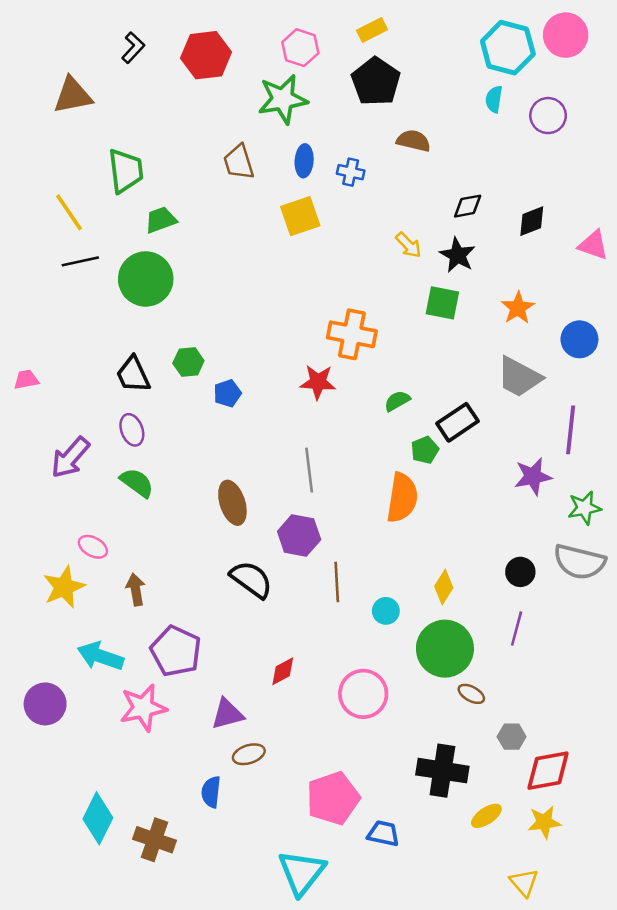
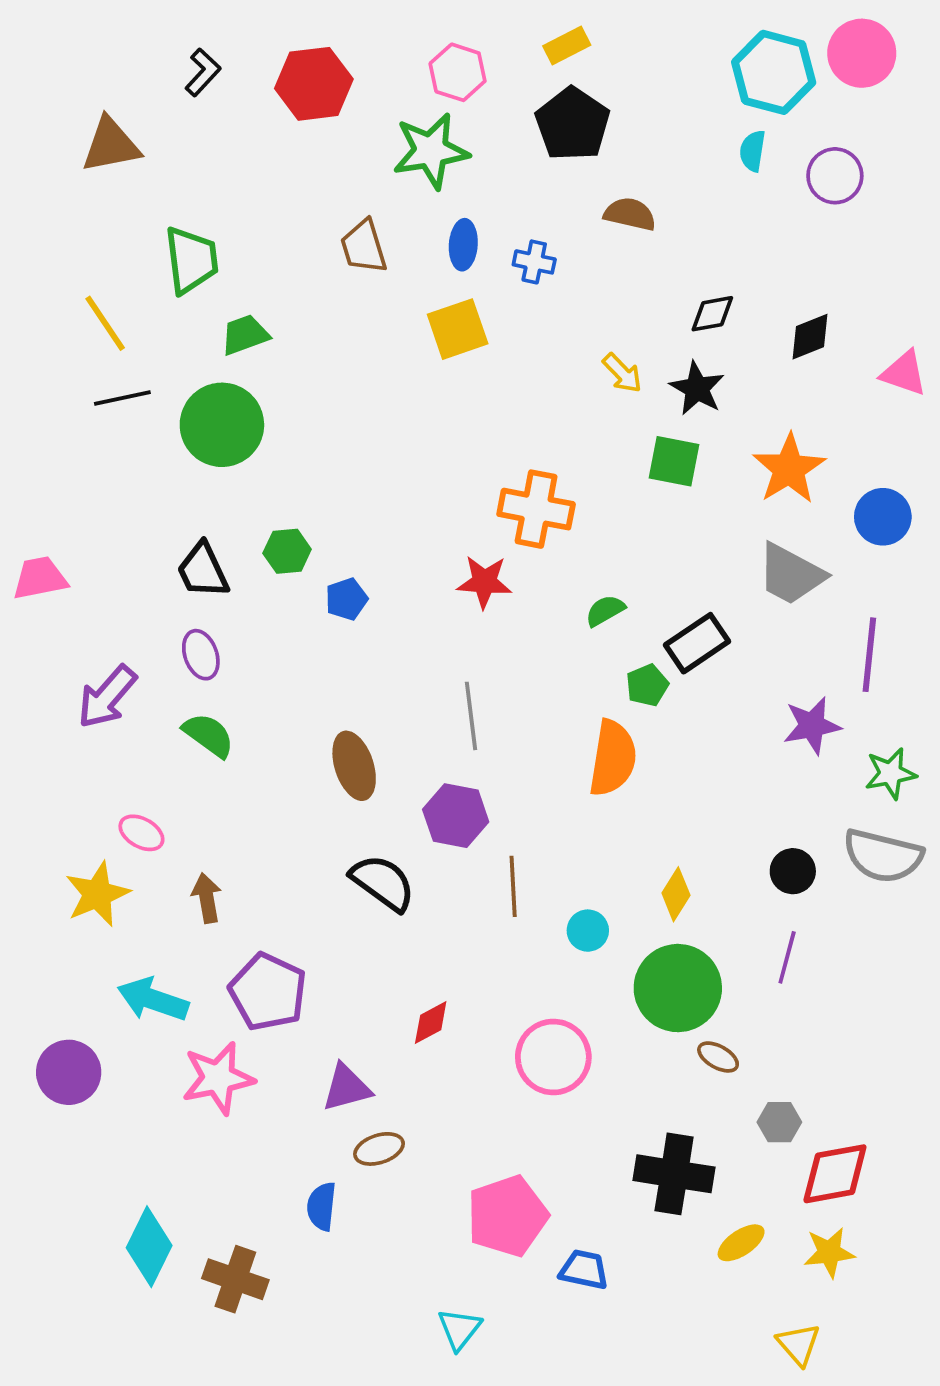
orange star: (518, 308) -> (789, 469), size x1.4
pink trapezoid: (26, 380) -> (40, 578), size x1.4
cyan triangle: (302, 872) -> (459, 1329), size x0.6

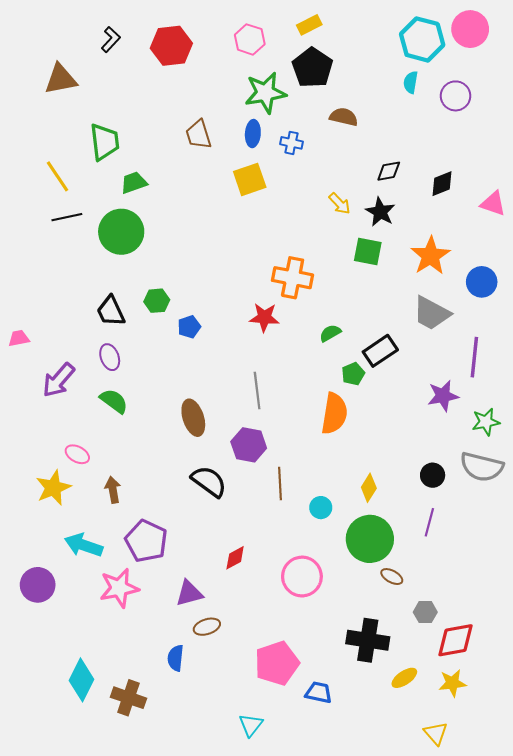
green star: (431, 151) -> (265, 93), moved
pink trapezoid: (40, 578) -> (19, 338), moved, size x0.7

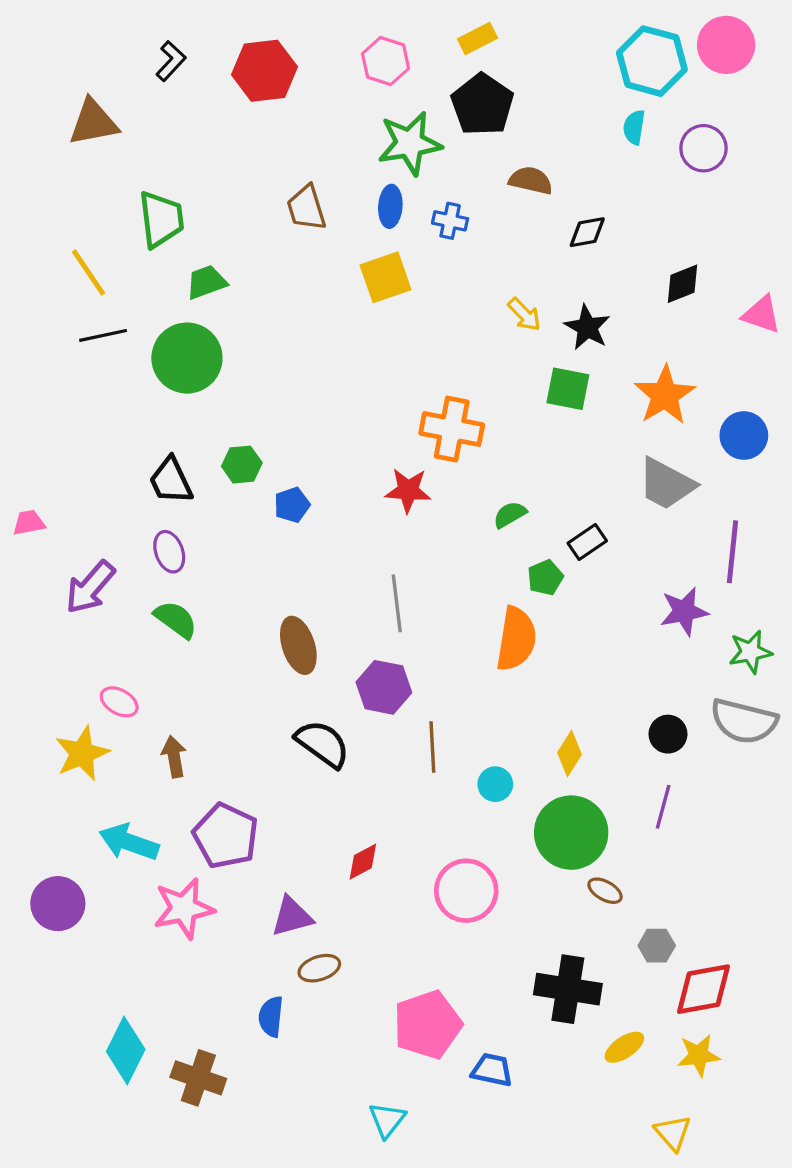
black diamond: (389, 171) -> (587, 232), moved
black rectangle: (380, 351) -> (587, 542), size x0.7

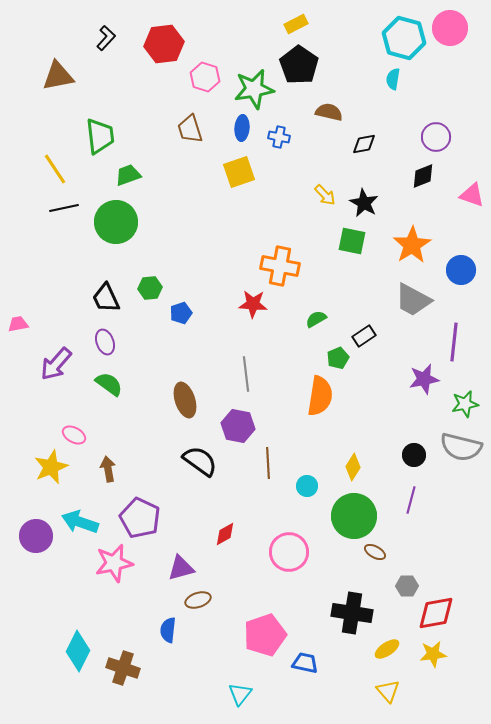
pink hexagon: (386, 61) -> (205, 77), moved
purple circle: (703, 148) -> (436, 137), moved
purple circle: (58, 904) -> (36, 536), moved
yellow triangle: (673, 1133) -> (388, 691), moved

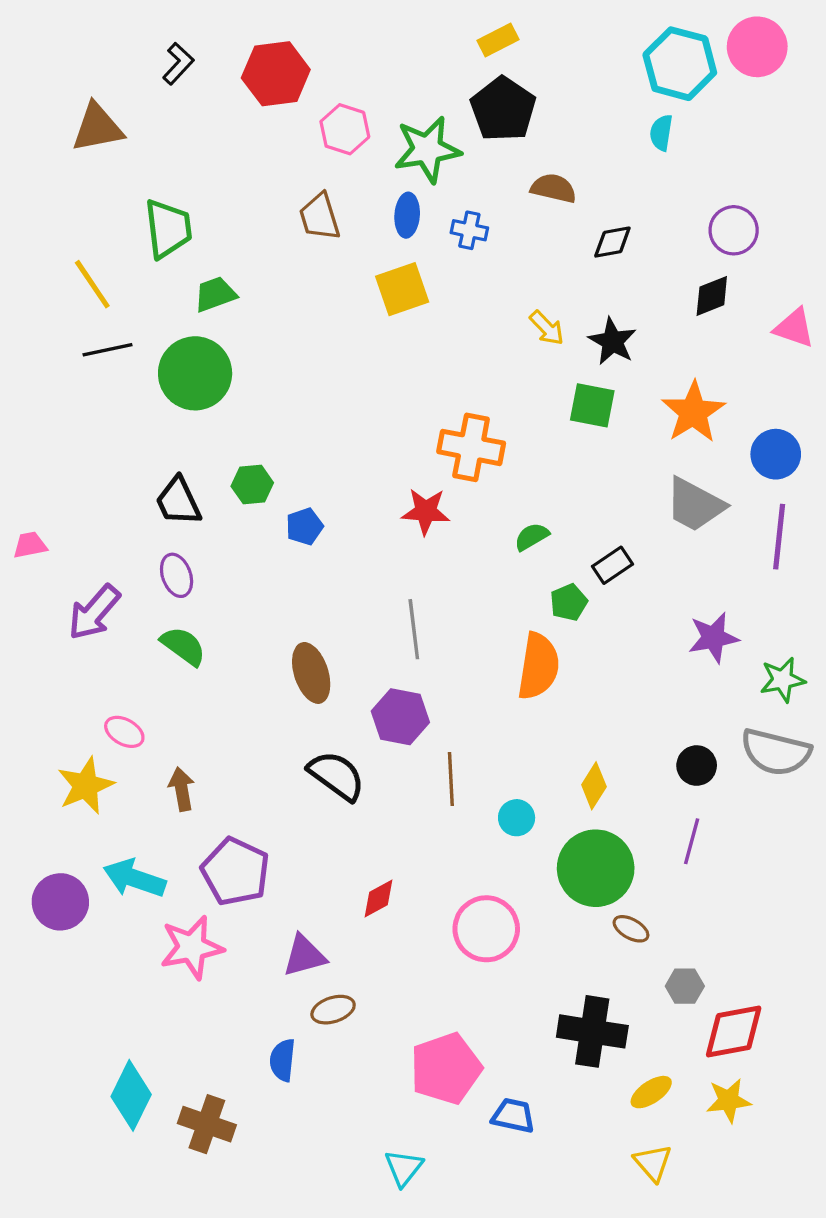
purple line: (454, 342) -> (779, 537), moved

